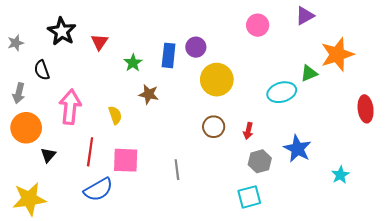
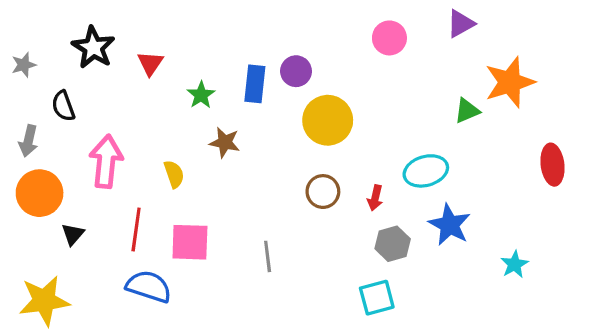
cyan ellipse: (282, 92) -> (426, 171), moved
blue semicircle: (98, 190) -> (149, 287), turned -132

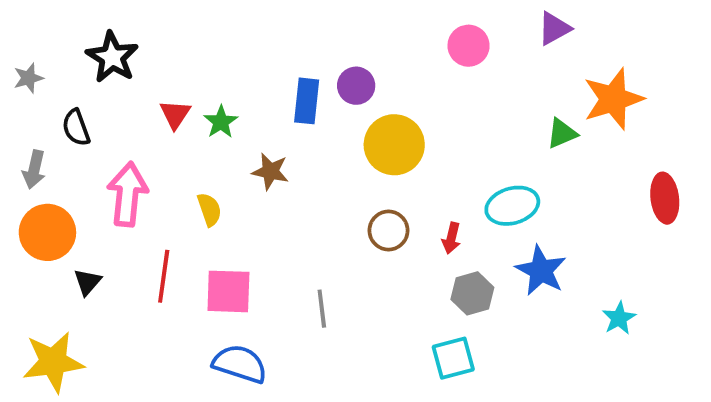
red triangle: (150, 63) -> (175, 114), moved
green star: (201, 95) -> (221, 122), moved
blue semicircle: (149, 287) -> (240, 364), moved

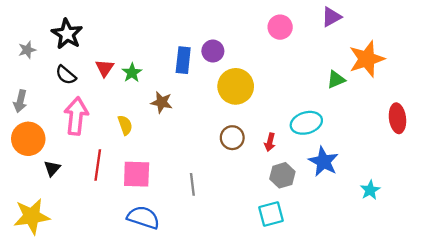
gray star: (28, 78) -> (27, 50), moved
black semicircle: (76, 128) -> (66, 75), moved, turned -30

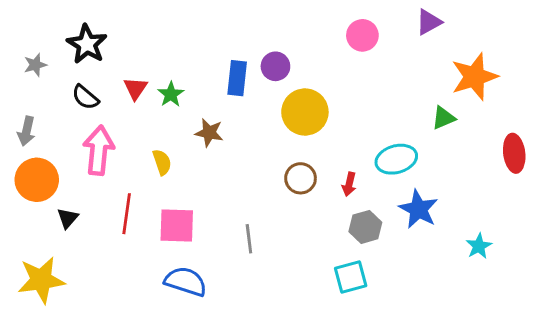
green triangle: (336, 80) -> (443, 118), moved

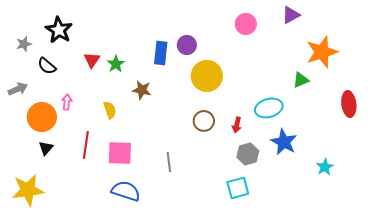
black semicircle: (85, 97) -> (47, 66), moved
gray arrow: (26, 131) -> (18, 89), turned -126
pink arrow: (99, 150) -> (67, 102), size x0.5
orange circle: (37, 180) -> (42, 117), moved

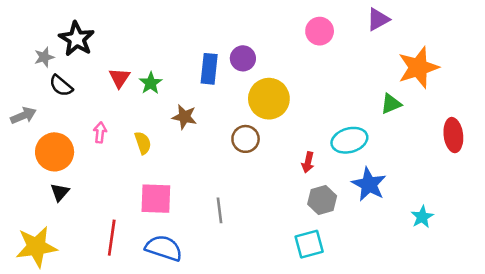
gray star: (24, 44) -> (44, 57), moved
pink arrow: (67, 102) -> (100, 132), moved
brown circle: (204, 121) -> (246, 139), moved
red line: (86, 145) -> (112, 238), moved

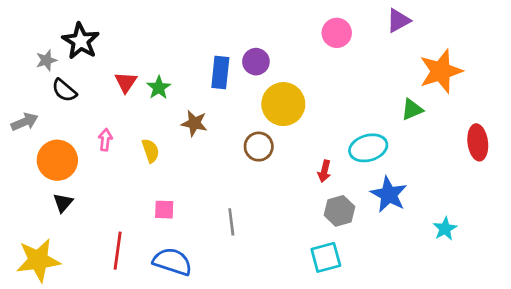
pink square: (156, 199) -> (164, 210), size x0.6

